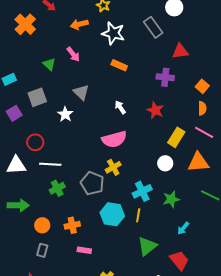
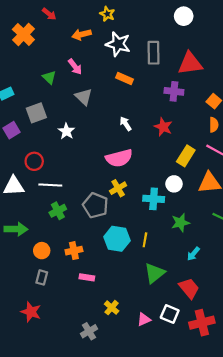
gray rectangle: (153, 27) -> (154, 53), moved, turned 35
red triangle: (180, 51) -> (190, 63), size x1.4
gray triangle: (81, 92) -> (84, 97), moved
cyan cross: (142, 191) -> (154, 199), moved, turned 30

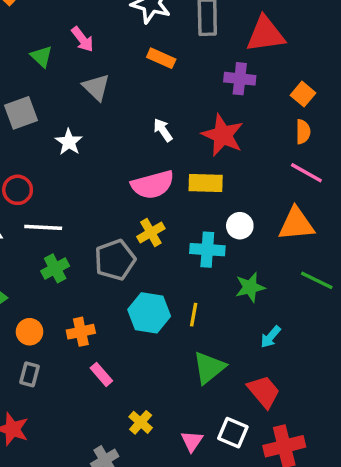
red star: (163, 127) -> (223, 135), size x1.4
yellow rectangle: (186, 156) -> (206, 183), moved, turned 60
gray pentagon: (95, 205) -> (115, 260), turned 30
pink rectangle: (87, 277) -> (101, 374), turned 40
pink triangle: (144, 319) -> (192, 441), turned -32

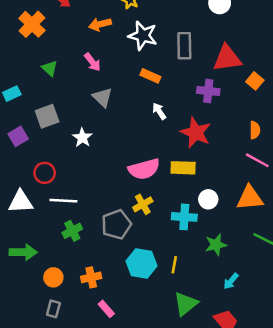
green triangle: (41, 56) -> (50, 68), moved
orange square: (303, 94) -> (255, 81), moved
white arrow: (163, 130) -> (159, 111), moved

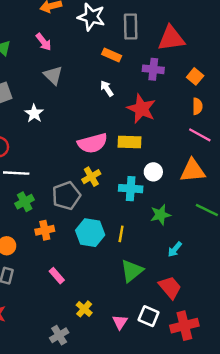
orange rectangle: (150, 76) -> (112, 55), moved
orange square: (255, 81) -> (195, 76), moved
orange cross: (91, 277) -> (45, 230), moved

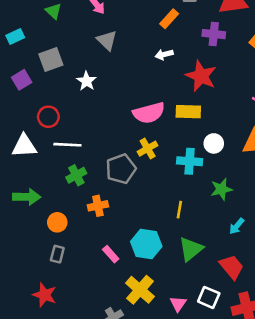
orange rectangle: (112, 55) -> (169, 19), turned -72
white arrow: (107, 88) -> (164, 54), turned -70
cyan hexagon: (90, 233) -> (146, 244), moved
yellow cross: (84, 309) -> (140, 290), size x1.6

